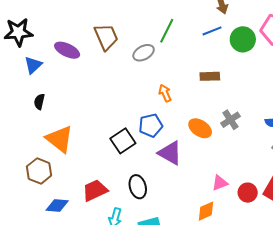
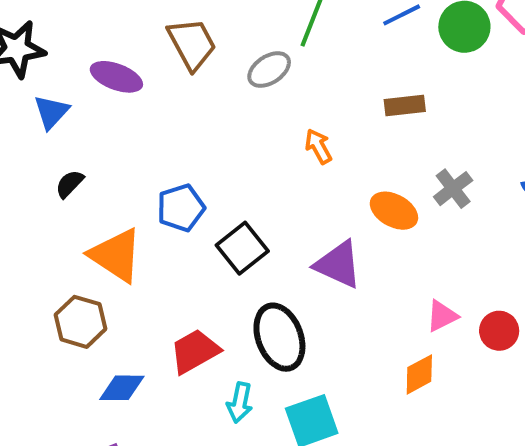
black semicircle: (39, 102) -> (70, 184), turned 35
blue pentagon: (151, 125) -> (181, 208), moved
black ellipse: (138, 187) -> (279, 337), size x1.4

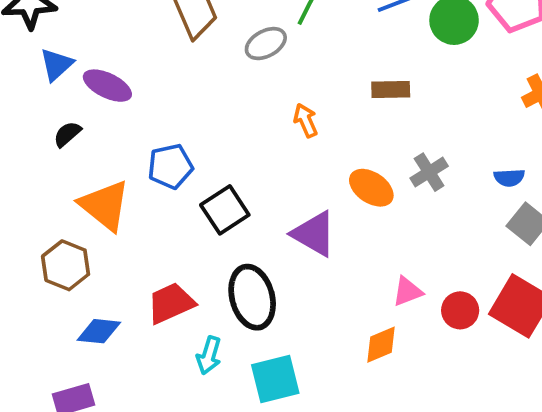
purple ellipse: (116, 77) -> (107, 86), moved

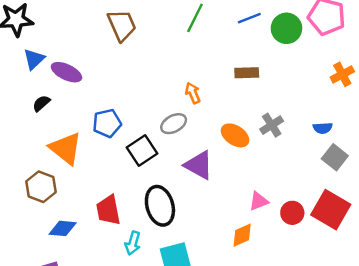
gray ellipse: (266, 44) -> (174, 124), moved
red trapezoid: (171, 303) -> (108, 210), turned -76

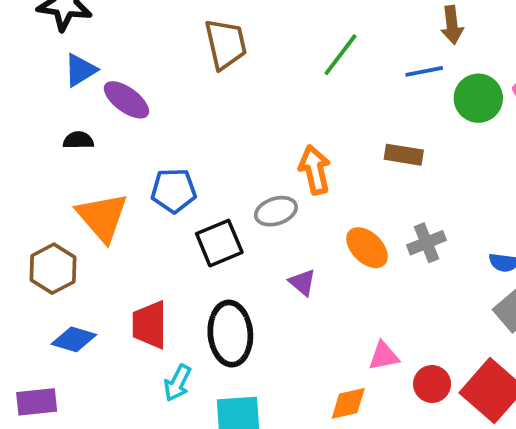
orange arrow: (193, 93) -> (315, 170), size x1.4
black semicircle: (41, 103) -> (78, 140), turned 30
purple triangle: (199, 165) -> (302, 282), size x0.6

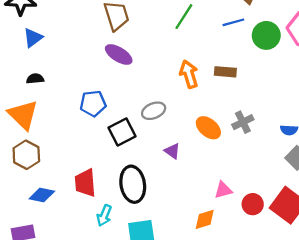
purple ellipse: (126, 100) -> (119, 54), moved
orange arrow: (315, 170) -> (189, 74), moved
orange triangle: (102, 217) -> (23, 115), moved

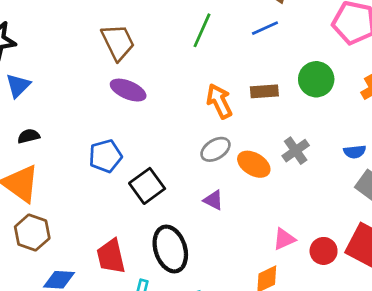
green circle: (266, 35) -> (316, 79), moved
gray ellipse: (154, 111) -> (215, 149), moved

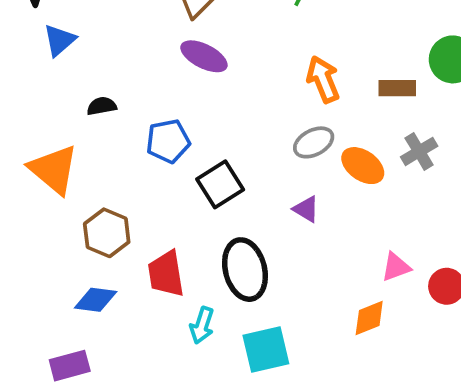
brown rectangle: (264, 91) -> (397, 88), moved
black semicircle: (29, 136) -> (102, 106), moved
brown hexagon: (32, 233) -> (107, 233), moved

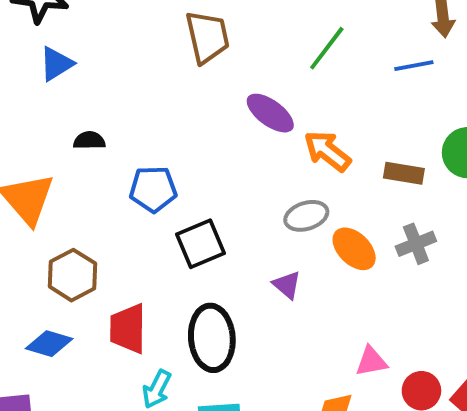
purple ellipse: (204, 56) -> (270, 113), moved
orange arrow: (323, 79) -> (327, 151), turned -39

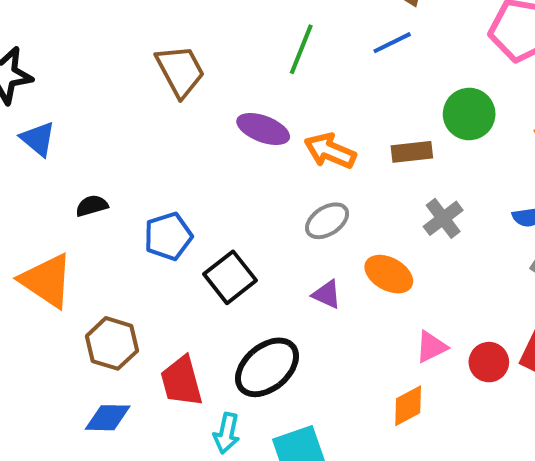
blue triangle: (56, 64) -> (38, 139), turned -33
orange ellipse: (354, 249) -> (389, 274), moved
black ellipse: (212, 338) -> (267, 367), turned 70

